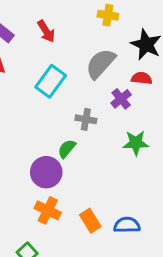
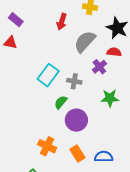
red arrow: (46, 31) -> (62, 22), moved, turned 49
cyan rectangle: (51, 81) -> (48, 75), moved
purple circle: (46, 172) -> (76, 120), moved

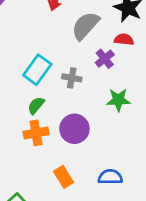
green semicircle: (61, 102) -> (36, 105), moved
orange cross: (47, 146) -> (36, 133), moved, turned -36
orange rectangle: (77, 154) -> (63, 177), moved

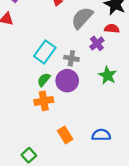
green star: (118, 100) -> (108, 75), turned 30
purple circle: (74, 129) -> (67, 81), moved

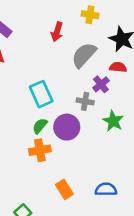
cyan rectangle: (45, 52) -> (41, 94), turned -60
gray cross: (71, 58) -> (85, 101), moved

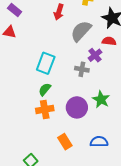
cyan rectangle: (41, 94) -> (46, 63), turned 45
green star: (113, 121) -> (101, 99), moved
purple circle: (67, 127) -> (77, 107), moved

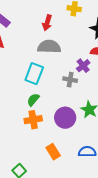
gray semicircle: (81, 31) -> (49, 47), moved, turned 50

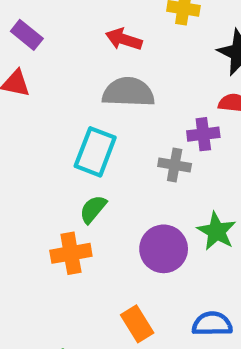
red arrow: (47, 23) -> (124, 39), turned 91
purple cross: (83, 66) -> (203, 134), turned 32
orange cross: (33, 120) -> (71, 253), moved

